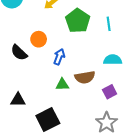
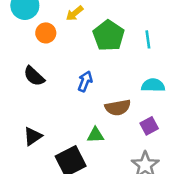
orange circle: (39, 39) -> (46, 33), moved
green triangle: (62, 84) -> (96, 135), moved
black triangle: (18, 100) -> (33, 136), turned -35

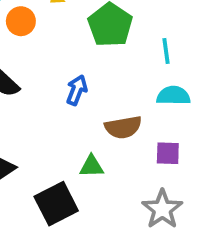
cyan line: (148, 39) -> (166, 51), moved
purple square: (149, 126) -> (168, 153), turned 30

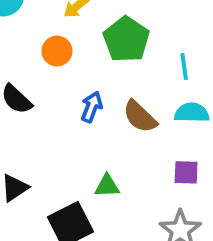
orange circle: (21, 21) -> (57, 51), moved
brown semicircle: (123, 127) -> (140, 117), moved, turned 54

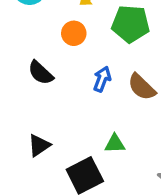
green pentagon: (126, 39) -> (131, 24), turned -30

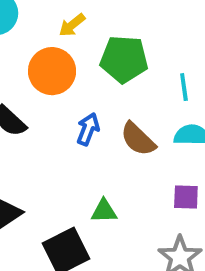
orange circle: (74, 33) -> (52, 71), size x1.5

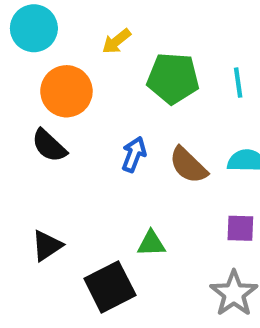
orange circle: (52, 71) -> (66, 91), moved
cyan line: (184, 87) -> (238, 83), moved

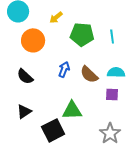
black semicircle: (49, 146) -> (25, 76), moved
purple square: (240, 228) -> (112, 94), moved
green triangle: (151, 243) -> (72, 110), size x1.5

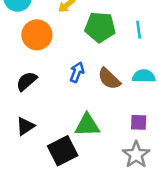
black semicircle: (25, 76) -> (27, 81), turned 96
purple square: (112, 94) -> (139, 122), moved

